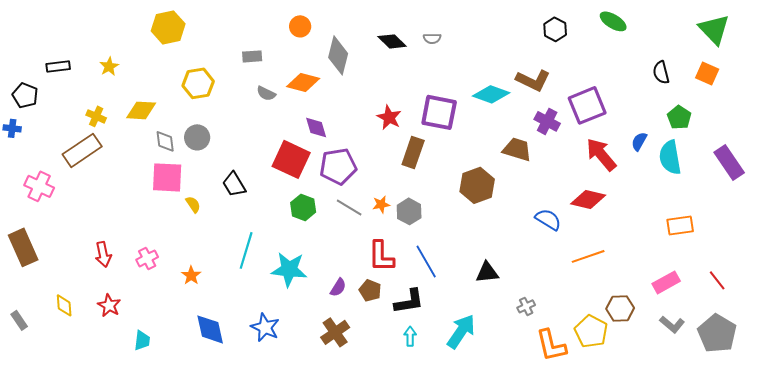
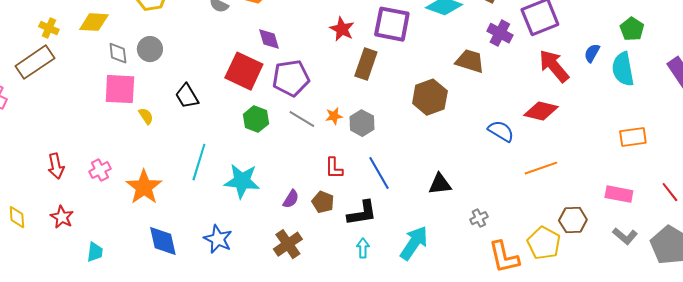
red L-shape: (381, 256) -> (334, 168), size x0.7
orange star: (191, 275) -> (144, 187), size x1.8
pink rectangle: (666, 282) -> (619, 194), turned 40

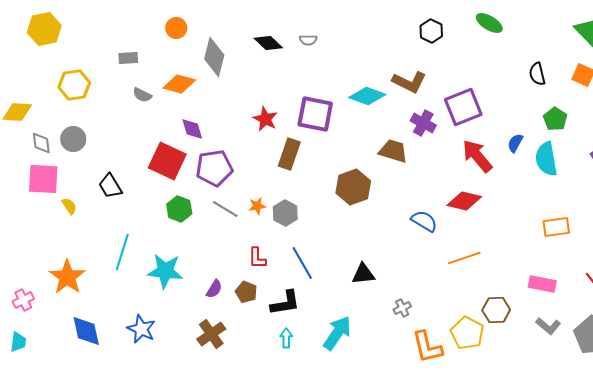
pink cross: (100, 170) -> (23, 300), moved

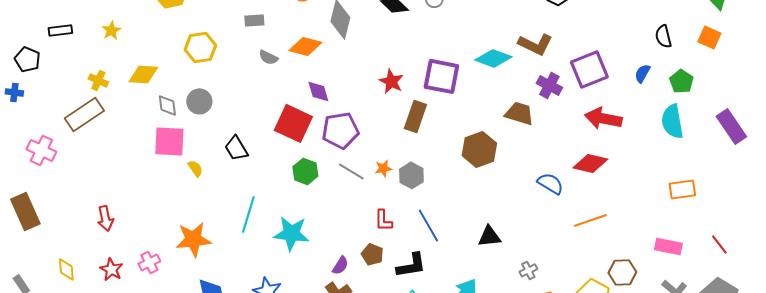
blue semicircle: (515, 143) -> (642, 73), moved
red arrow: (477, 156) -> (603, 118), turned -39
orange star: (67, 277) -> (193, 239), turned 30
purple semicircle: (214, 289) -> (340, 265), moved

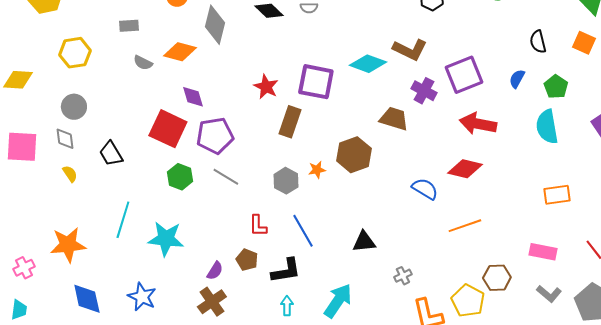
gray diamond: (167, 105) -> (65, 139), moved
pink square: (169, 141) -> (22, 147), moved
orange star: (383, 168) -> (317, 170), moved

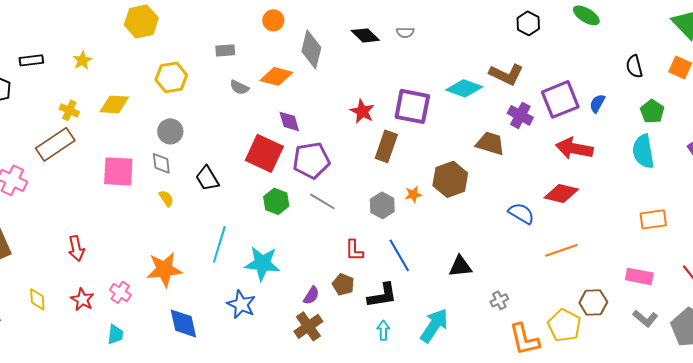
blue semicircle: (517, 79) -> (597, 103), moved
pink cross: (24, 268) -> (120, 292), turned -30
blue star: (142, 297) -> (241, 304), moved

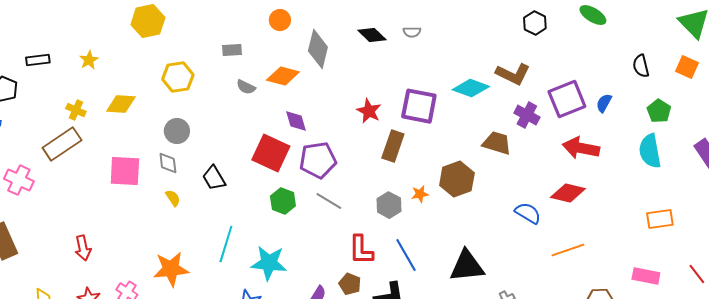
red L-shape: (354, 250) -> (361, 250), size x1.4
black triangle: (460, 266) -> (467, 266), size x1.5

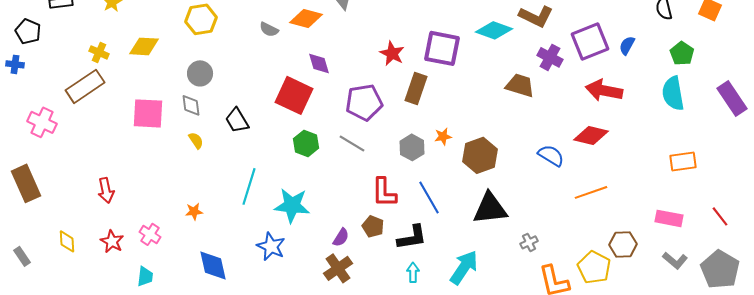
purple pentagon: (318, 160) -> (364, 102), moved
brown hexagon: (457, 179) -> (480, 155), moved
orange star: (171, 269) -> (194, 211), size x0.5

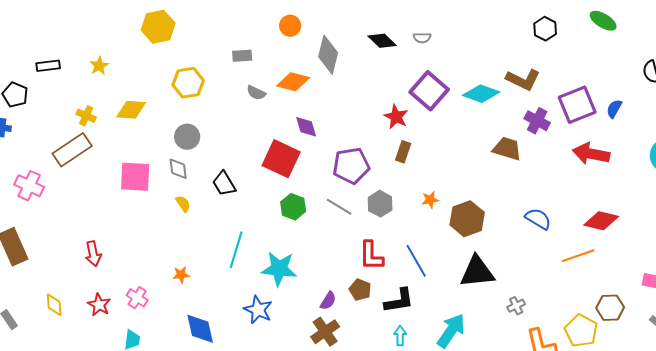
purple square: (442, 48) -> (429, 91), moved, turned 30
red star: (392, 53) -> (396, 117), moved
brown rectangle: (416, 88) -> (403, 152), size x0.7
red diamond: (591, 135) -> (601, 221), moved
gray hexagon: (412, 147) -> (380, 204), moved

